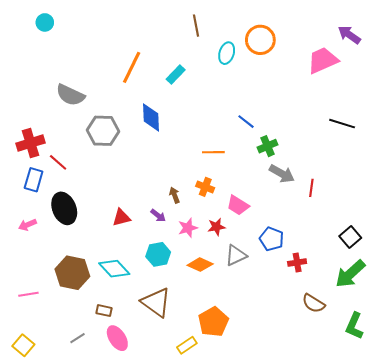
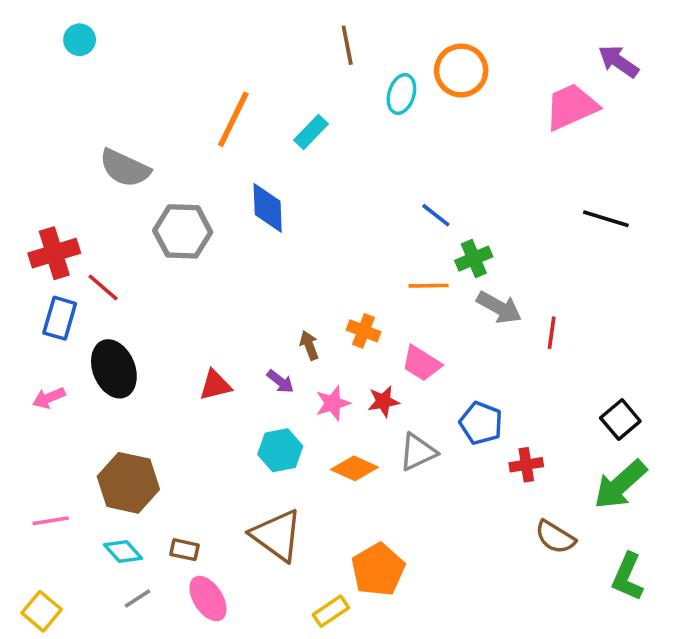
orange line: (213, 152) -> (429, 286), moved
cyan diamond: (114, 269) -> (123, 552), moved, size x0.7

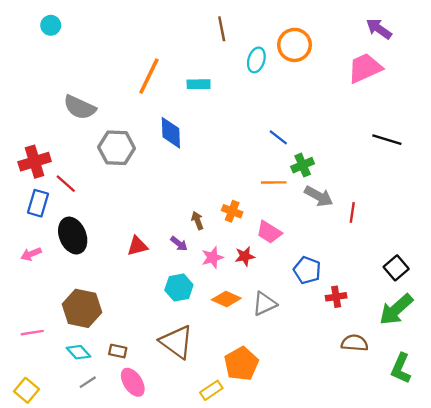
purple arrow: (618, 61) -> (379, 29), moved
cyan rectangle: (311, 132) -> (199, 84), turned 45
gray triangle: (418, 452) -> (264, 304), moved
brown semicircle: (555, 537) -> (355, 343), turned 152

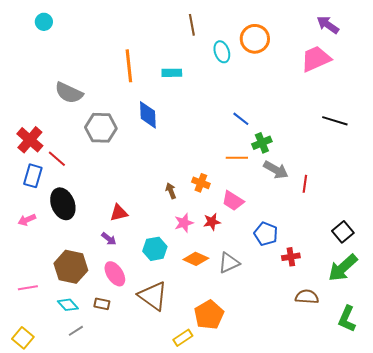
cyan ellipse: (256, 60) -> (222, 52), turned -35
orange line: (149, 76) -> (129, 66), turned -32
red cross: (35, 162) -> (30, 140), turned -32
purple arrow: (179, 244) -> (109, 239), moved
pink ellipse: (133, 382) -> (115, 274), moved

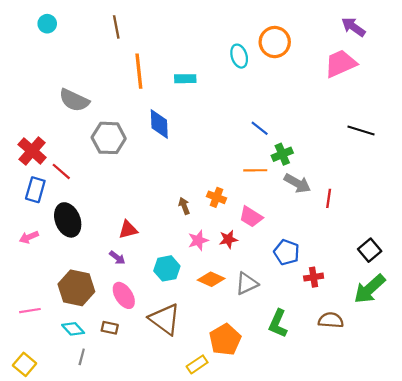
brown line: (192, 25) -> (116, 27), moved
green L-shape: (347, 319) -> (278, 323), moved
gray line: (76, 331) -> (82, 357), turned -42

